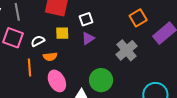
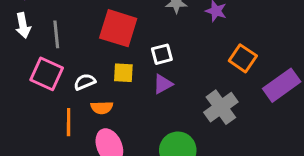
orange square: (138, 18) -> (243, 58), turned -30

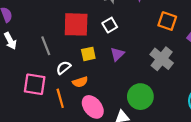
gray line: (56, 34) -> (46, 46), moved
white square: (162, 54) -> (110, 25), moved
pink square: (47, 74) -> (35, 84), moved

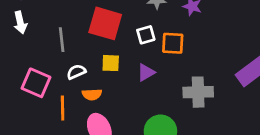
orange square: (167, 21) -> (173, 43), moved, turned -30
gray cross: (162, 59) -> (198, 92), turned 35

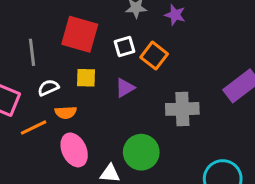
orange square: (173, 43) -> (154, 56), turned 35
orange line: (63, 108) -> (34, 127), turned 65

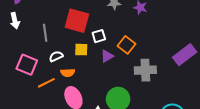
white square: (124, 46) -> (99, 36), moved
orange square: (154, 56) -> (126, 45), moved

